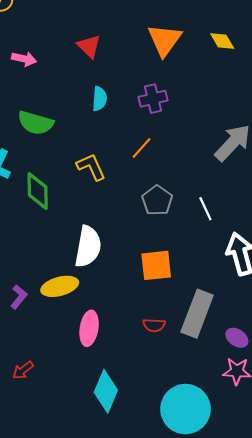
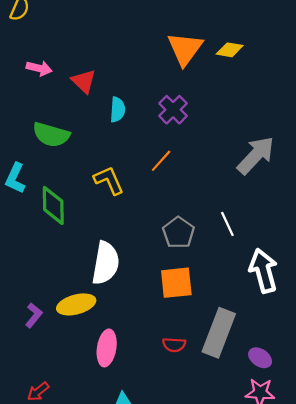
yellow diamond: (222, 41) -> (230, 50), moved, turned -50
red triangle: (89, 46) -> (84, 81), moved
purple cross: (153, 99) -> (173, 110), turned -32
gray pentagon: (157, 200) -> (178, 233), moved

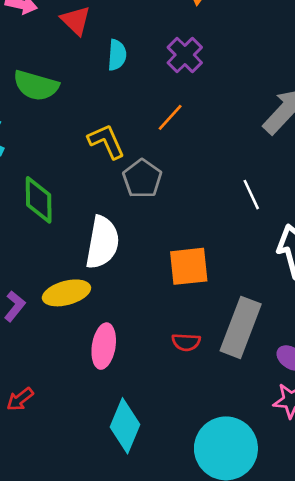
green diamond: (53, 205) -> (39, 200), moved
gray pentagon: (178, 233) -> (142, 179), moved

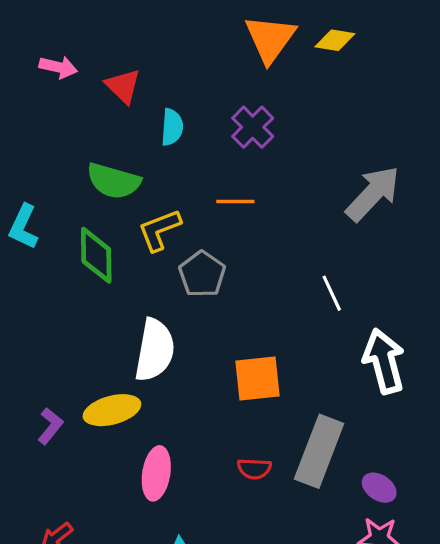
green semicircle: (36, 86) -> (114, 181), moved
orange line: (170, 117) -> (235, 201), turned 48
yellow L-shape: (106, 141) -> (159, 230), turned -87
green diamond: (39, 200) -> (96, 255), moved

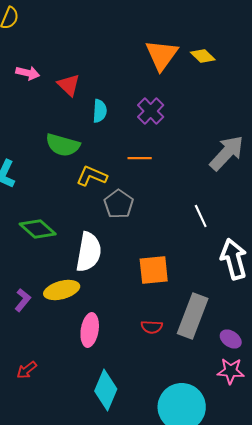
yellow diamond: (335, 40) -> (203, 56), turned 35
yellow L-shape: (159, 230) -> (92, 176), turned 44
green diamond: (96, 255) -> (38, 229), moved, turned -48

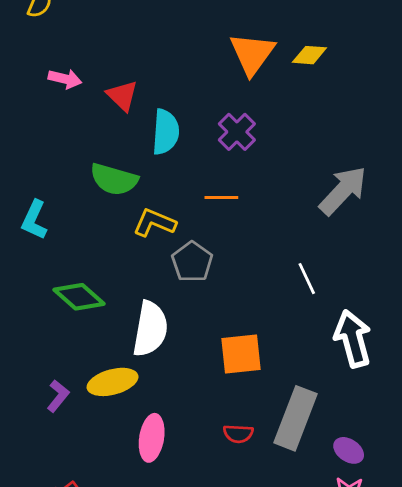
yellow diamond: (203, 56) -> (309, 55), turned -40
cyan semicircle: (100, 111) -> (166, 132), size x1.4

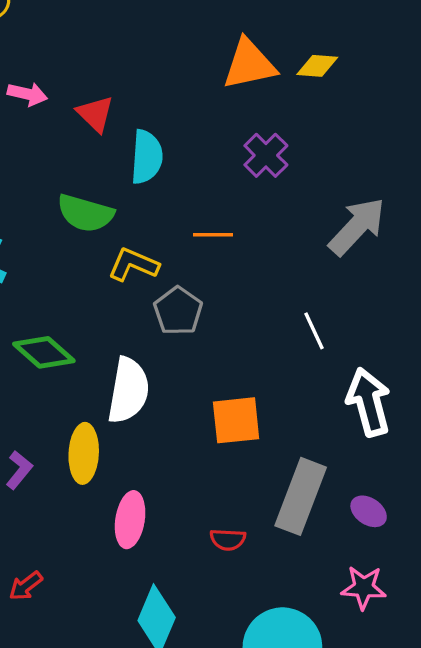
orange triangle: (252, 54) -> (249, 64), turned 42
purple cross: (237, 132) -> (266, 155), moved
yellow ellipse: (113, 382) -> (84, 453), turned -72
red semicircle: (238, 434) -> (228, 540), moved
purple ellipse: (349, 450) -> (369, 511), moved

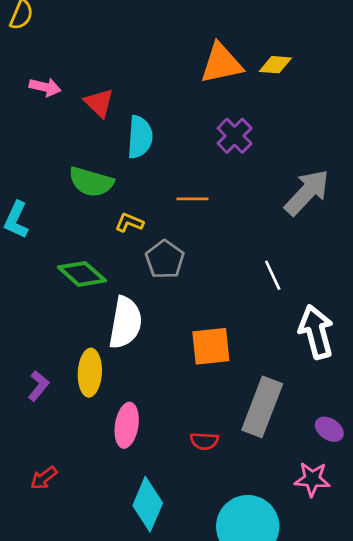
yellow L-shape: (133, 265) -> (129, 223), size x0.7
green diamond: (44, 352) -> (82, 274), moved
purple ellipse: (369, 511) -> (329, 429), moved

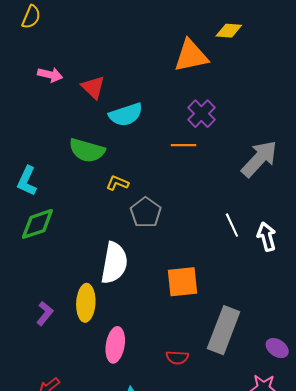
yellow diamond: (275, 65) -> (229, 31), moved
cyan semicircle: (140, 137) -> (126, 115), turned 68
orange line: (192, 199) -> (184, 145), moved
green diamond: (82, 274) -> (37, 224), moved, turned -60
white arrow: (316, 332) -> (267, 237), moved, size x0.7

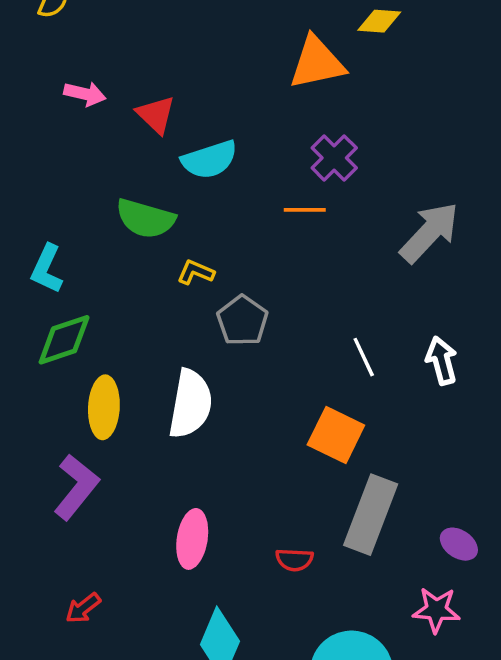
white line: (232, 225) -> (364, 357), moved
orange square: (183, 282) -> (336, 435), moved, turned 32
yellow ellipse: (86, 303) -> (104, 407), moved
purple L-shape: (45, 313) -> (76, 487), size x1.6

